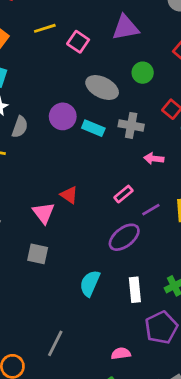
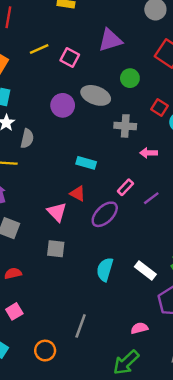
purple circle: (63, 116) -> (63, 105), moved
cyan rectangle: (93, 128) -> (86, 163), moved
purple ellipse: (124, 237) -> (105, 214), moved
white rectangle: (135, 290) -> (145, 271), turned -40

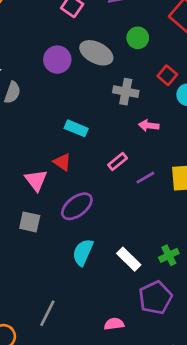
purple ellipse: (105, 214) -> (77, 206), moved

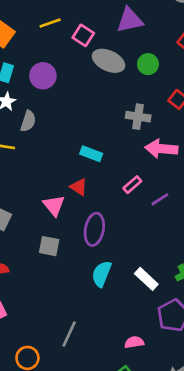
gray ellipse: (96, 53) -> (109, 61), moved
purple circle: (57, 60) -> (43, 76), moved
pink arrow: (149, 125) -> (161, 149), size x1.6
purple ellipse: (77, 206) -> (94, 229), turned -40

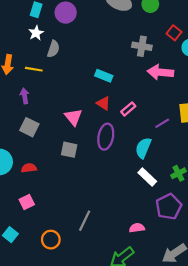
pink rectangle: (132, 185) -> (128, 109), moved
red triangle: (79, 187) -> (103, 103), moved
purple line: (160, 199) -> (162, 123), moved
cyan semicircle: (102, 274) -> (143, 148), moved

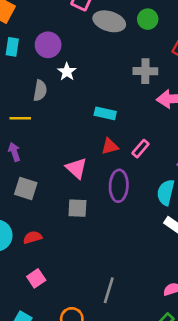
white star: (36, 33) -> (67, 72), moved
red triangle: (103, 103) -> (110, 146), turned -40

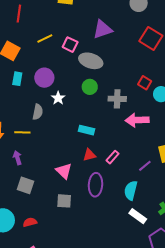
green circle: (148, 19) -> (90, 87), moved

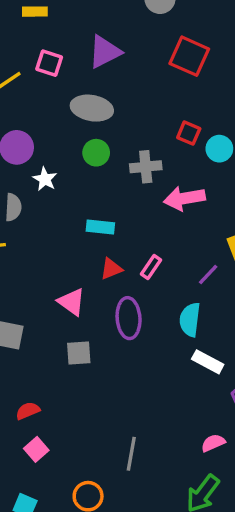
pink square: (70, 45) -> (49, 63), moved
red semicircle: (30, 222) -> (28, 411), moved

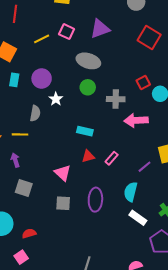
red square: (189, 133) -> (143, 82), turned 32
purple ellipse: (129, 318) -> (95, 200), moved
pink square: (36, 449) -> (21, 257), moved

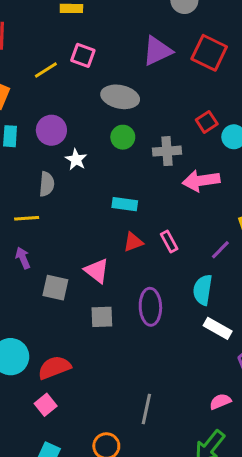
purple triangle: (100, 29) -> (157, 51), moved
pink rectangle: (112, 158) -> (169, 242), turned -64
gray square: (24, 188) -> (55, 288), moved
red semicircle: (29, 233) -> (54, 368), size x1.5

